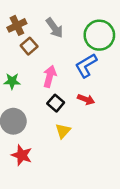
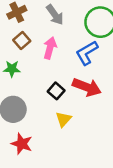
brown square: (29, 46) -> (22, 41), moved
pink arrow: (50, 76) -> (50, 48), moved
red arrow: (86, 99) -> (87, 87), size x1.6

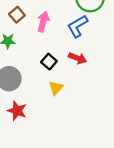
red arrow: (87, 87) -> (78, 58), size x0.7

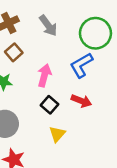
pink arrow: (43, 22) -> (44, 75), moved

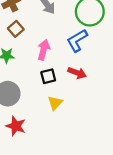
black square: (50, 105) -> (48, 76), turned 35

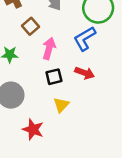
brown square: (16, 29) -> (31, 26), moved
red star: (16, 126) -> (33, 129), moved

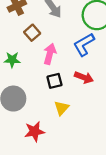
red star: (33, 129) -> (34, 131), turned -30

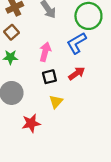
brown square: (32, 33) -> (12, 32), moved
red arrow: (84, 77) -> (77, 73), turned -56

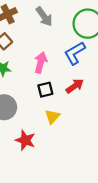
red star: (31, 123) -> (25, 140), turned 30

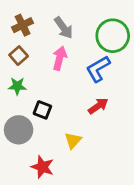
pink arrow: (41, 62) -> (60, 58), moved
black square: (45, 90) -> (42, 110), moved, turned 35

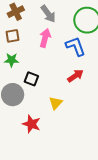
brown square: (19, 56) -> (13, 36), turned 32
blue L-shape: (98, 69) -> (75, 46), turned 100

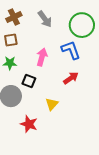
pink arrow: (45, 38) -> (42, 57), moved

